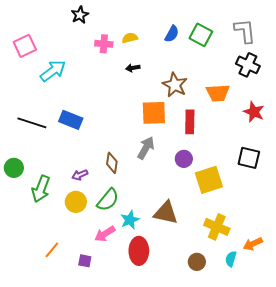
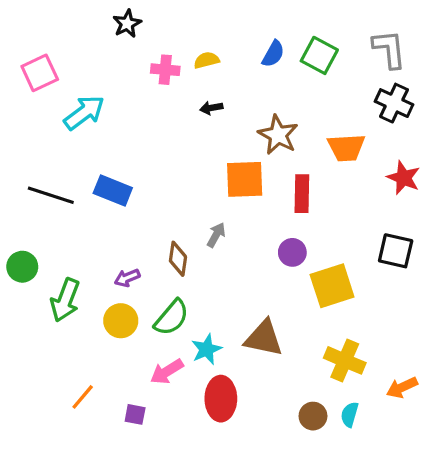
gray arrow: (146, 148) -> (216, 235), moved, size x0.7
cyan semicircle: (231, 259) -> (350, 414), moved

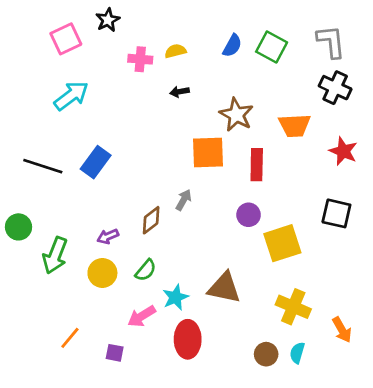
pink square: (40, 73) -> (66, 39), moved
blue rectangle: (113, 190) -> (96, 162), turned -76
brown diamond: (178, 259) -> (151, 220), turned 44
green semicircle: (172, 318) -> (146, 270), size x0.7
orange arrow: (402, 387) -> (342, 330), turned -95

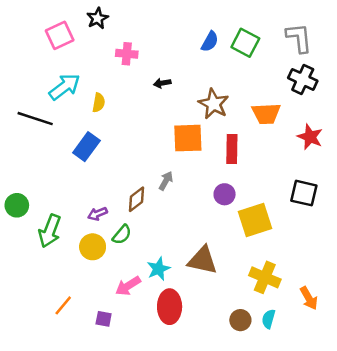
yellow semicircle: (175, 51) -> (99, 103), moved, turned 114
black line: (43, 166) -> (35, 119), moved
green semicircle: (146, 270) -> (122, 235), moved

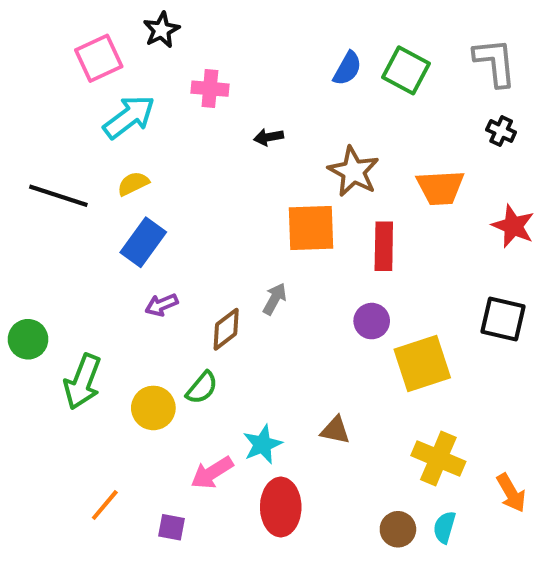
black cross: (303, 79) -> (501, 131), size x0.6
cyan arrow: (64, 87) -> (129, 117), moved
yellow semicircle: (99, 103) -> (133, 184), moved, turned -126
purple arrow: (97, 214) -> (161, 305), moved
brown triangle: (203, 260) -> (335, 430), size x0.6

